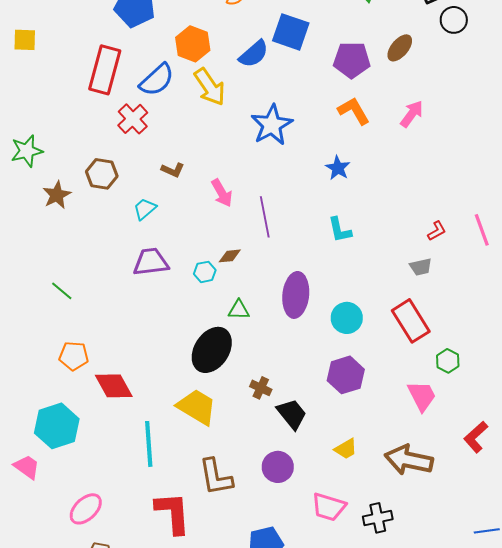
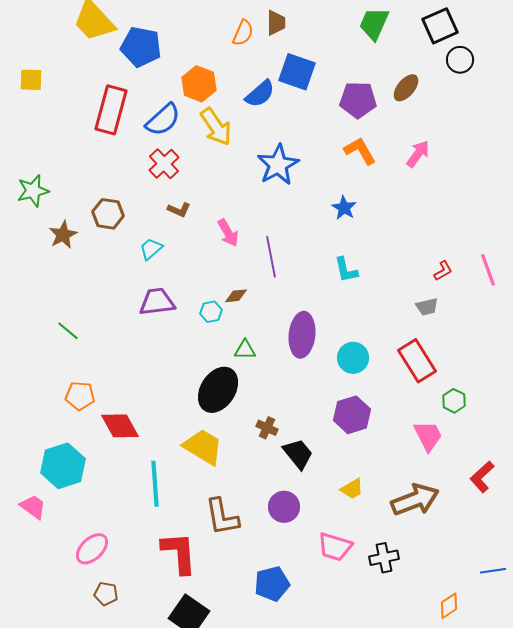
red cross: (133, 119) -> (164, 164), moved
brown arrow: (409, 460) -> (415, 500), turned 147

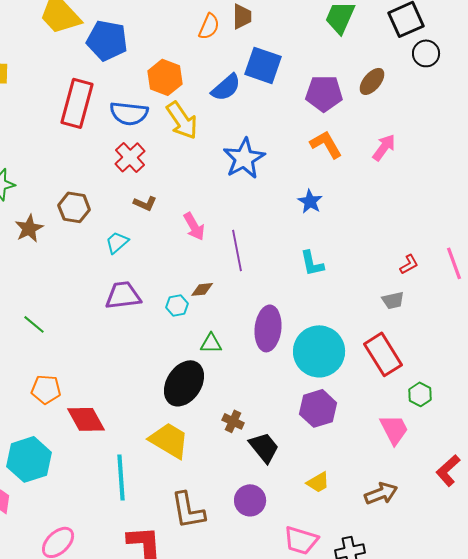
blue semicircle: (163, 120) -> (129, 113), turned 48
cyan circle: (353, 358) -> (319, 351), size x1.6
brown arrow: (415, 500) -> (381, 493), size x0.7

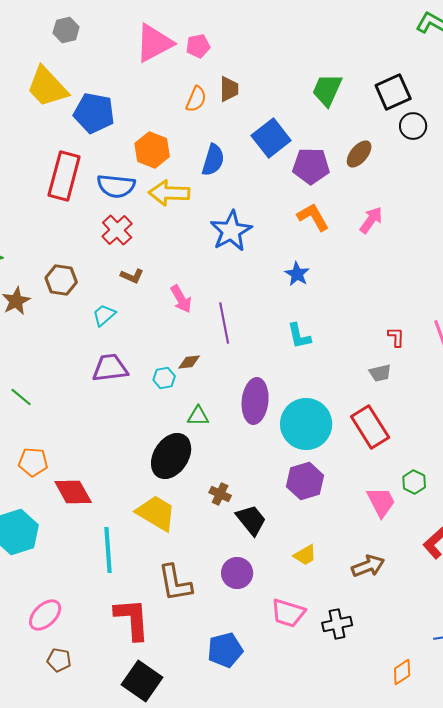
blue square: (263, 65) -> (271, 138), moved, turned 33
blue semicircle: (226, 87) -> (213, 160), turned -32
yellow arrow: (182, 120) -> (169, 193), turned 126
red L-shape: (409, 264) -> (396, 337), turned -60
green hexagon: (420, 394) -> (414, 482), moved

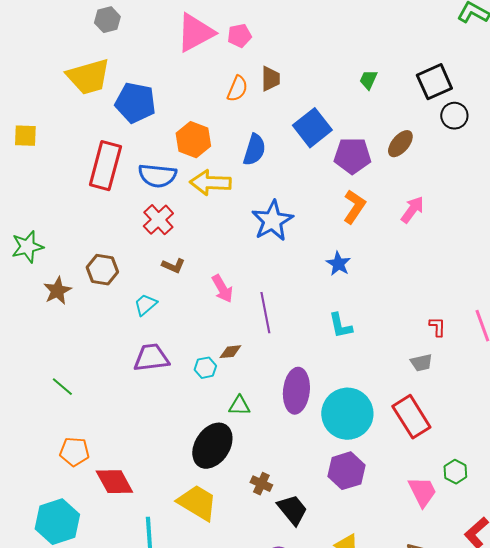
yellow trapezoid: (47, 87) -> (88, 77), turned -63
green trapezoid: (327, 90) -> (368, 80), size x0.6
orange L-shape: (313, 217) -> (354, 207), turned 64

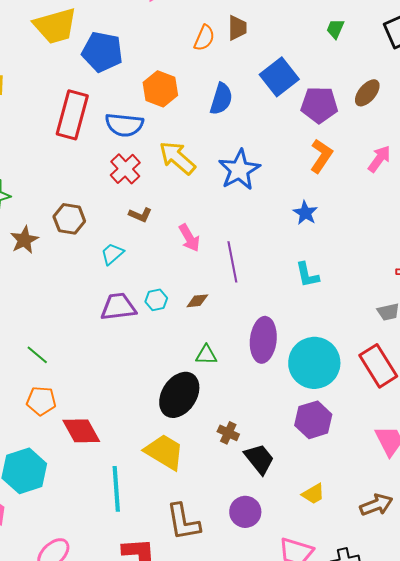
yellow arrow: (210, 183) -> (177, 158), moved, turned 39
cyan hexagon: (205, 368) -> (156, 300), moved
green line: (62, 387) -> (37, 355), moved

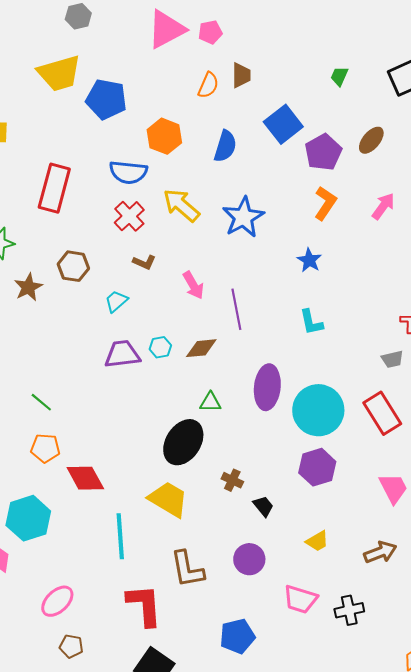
purple pentagon: (319, 105) -> (323, 152), turned -30
red rectangle: (72, 115) -> (54, 188), moved
brown diamond: (197, 301) -> (201, 348), size x1.4
black trapezoid: (259, 459) -> (263, 506), size x0.7

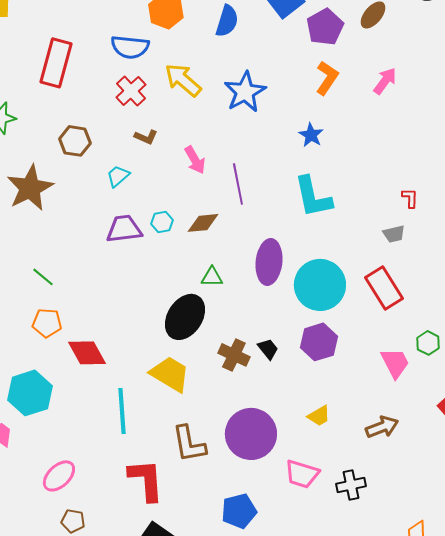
brown star: (28, 287) -> (30, 188), moved, size x1.6
cyan L-shape: (311, 322) -> (313, 197), size x1.6
brown cross: (232, 480) -> (234, 355), size x1.4
black trapezoid: (263, 506) -> (268, 349), moved
purple circle: (249, 559) -> (251, 434), size x1.6

